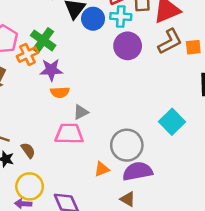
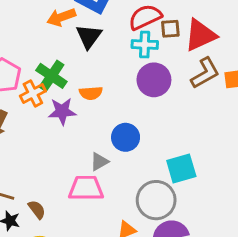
blue circle: (93, 19) -> (126, 137), moved
orange semicircle: (60, 92) -> (91, 93), moved
cyan square: (172, 122) -> (181, 168), moved, turned 30

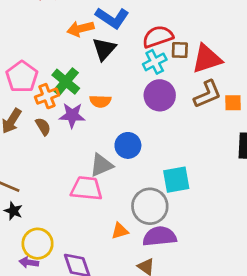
cyan cross: (145, 45) -> (155, 62), turned -35
gray triangle: (99, 162) -> (101, 165), size x1.4
brown semicircle: (37, 210) -> (43, 127), moved

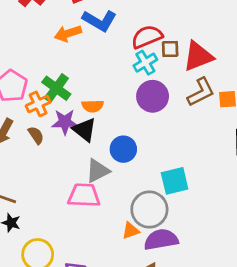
black triangle: (104, 49) -> (84, 130), moved, turned -30
orange triangle: (120, 231) -> (131, 231), moved

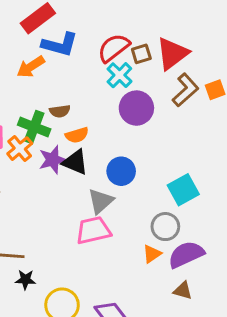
brown semicircle: (36, 135) -> (60, 111), moved, turned 132
gray circle: (149, 210) -> (165, 227), size x0.7

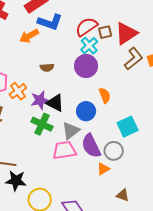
purple circle: (136, 108) -> (86, 66), moved
green cross: (34, 127) -> (42, 124), moved
orange semicircle: (77, 135) -> (105, 95), moved, turned -98
purple semicircle: (186, 254) -> (91, 146), moved, turned -95
black star: (25, 280) -> (16, 181), size x1.5

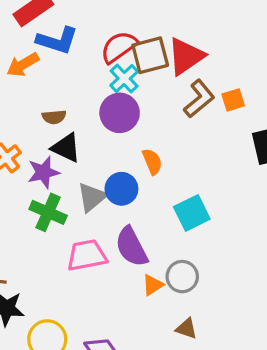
brown square: (105, 32) -> (150, 55), size x1.6
black triangle: (55, 103) -> (66, 148), moved
gray triangle: (71, 131) -> (92, 197), moved
gray circle: (114, 151) -> (182, 277), moved

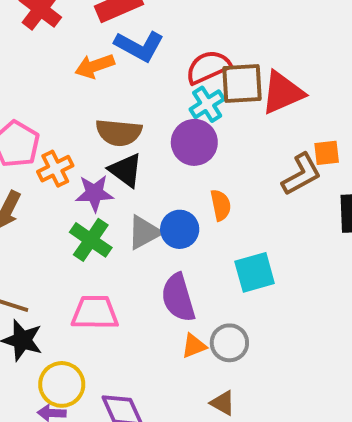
brown L-shape: (199, 99) -> (301, 174), moved
brown semicircle: (54, 117) -> (119, 133), size x1.6
pink trapezoid: (87, 255) -> (95, 313), moved

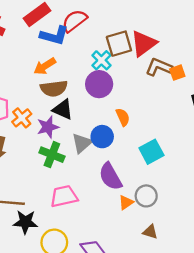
orange arrow: (95, 66) -> (45, 66), moved
red semicircle: (208, 67) -> (74, 21), moved
brown L-shape: (301, 174) -> (159, 67), moved, turned -116

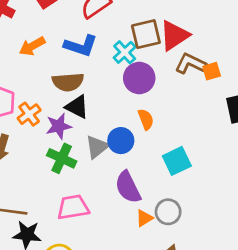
blue L-shape: (54, 35) -> (81, 46), moved
orange arrow: (45, 66) -> (32, 46), moved
purple circle: (99, 84) -> (139, 78), moved

